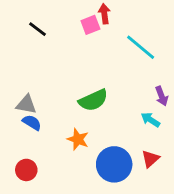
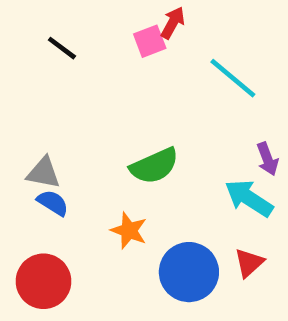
red arrow: (104, 14) -> (173, 23), turned 36
cyan arrow: (150, 120) -> (249, 198), size x1.5
red circle: (26, 170) -> (44, 281), size x1.5

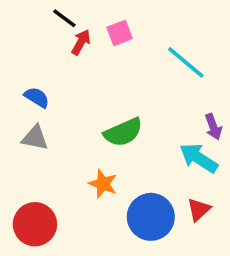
red arrow: (173, 23) -> (81, 42), moved
black line: (62, 48) -> (64, 18), moved
blue semicircle: (53, 203) -> (37, 97), moved

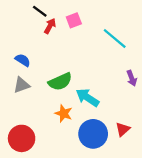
green semicircle: (123, 132) -> (60, 82), moved
gray triangle: (35, 138) -> (22, 85), turned -30
cyan arrow: (199, 158) -> (87, 98), moved

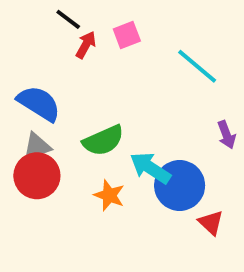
blue semicircle: (23, 60) -> (39, 103), size x1.6
red triangle: (123, 129) -> (211, 223), turned -35
blue circle: (93, 134) -> (180, 185), moved
red circle: (22, 138) -> (37, 176), moved

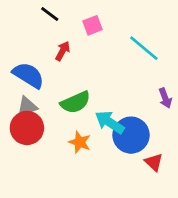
red arrow: (86, 45) -> (63, 51), moved

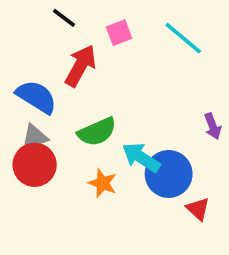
cyan line: (144, 48) -> (183, 38), moved
red arrow: (63, 51) -> (80, 66), size x1.6

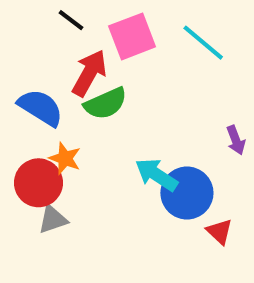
pink square: (119, 33) -> (132, 36), size x1.6
green semicircle: (97, 132) -> (106, 104), moved
gray triangle: (35, 137) -> (53, 219), moved
orange star: (103, 183) -> (65, 158), moved

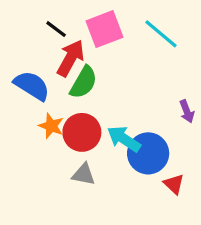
black line: (71, 20) -> (56, 29), moved
green semicircle: (106, 104) -> (83, 82), turned -36
red circle: (38, 183) -> (82, 132), moved
gray triangle: (53, 219) -> (83, 174), moved, turned 30

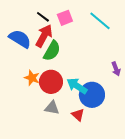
black line: (56, 29) -> (43, 17), moved
pink square: (104, 29) -> (65, 18), size x0.7
blue semicircle: (32, 86) -> (20, 39), moved
red triangle: (174, 184) -> (78, 115), moved

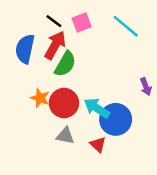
blue semicircle: (20, 39) -> (25, 49), turned -110

